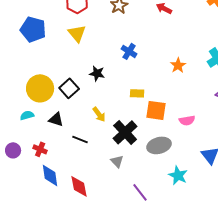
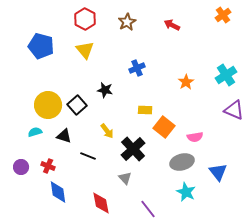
blue cross: (129, 51) -> (137, 68), turned 35
orange square: (156, 110) -> (164, 127), turned 30
gray ellipse: (159, 145) -> (182, 162), moved
red diamond: (79, 186) -> (101, 203), moved

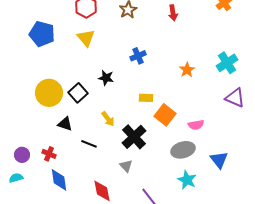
red arrow: (172, 25) -> (173, 13), turned -126
cyan semicircle: (35, 132) -> (16, 178), moved

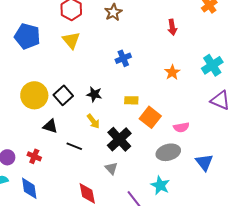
red arrow: (173, 13) -> (172, 27), moved
black star: (106, 78) -> (94, 94), moved
blue diamond: (59, 180) -> (29, 188), moved
cyan star: (187, 180) -> (160, 185), moved

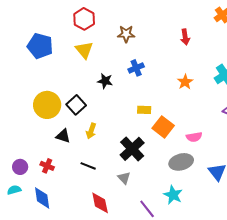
brown star: (113, 12) -> (126, 34), moved, turned 30
black star: (94, 94) -> (105, 81), moved
yellow arrow: (93, 121) -> (91, 131), moved, turned 56
black line: (74, 146) -> (88, 166), moved

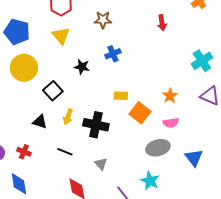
orange star: (185, 82) -> (170, 96), moved
yellow circle: (47, 105) -> (24, 68), moved
black cross: (132, 149) -> (96, 125), moved, turned -35

